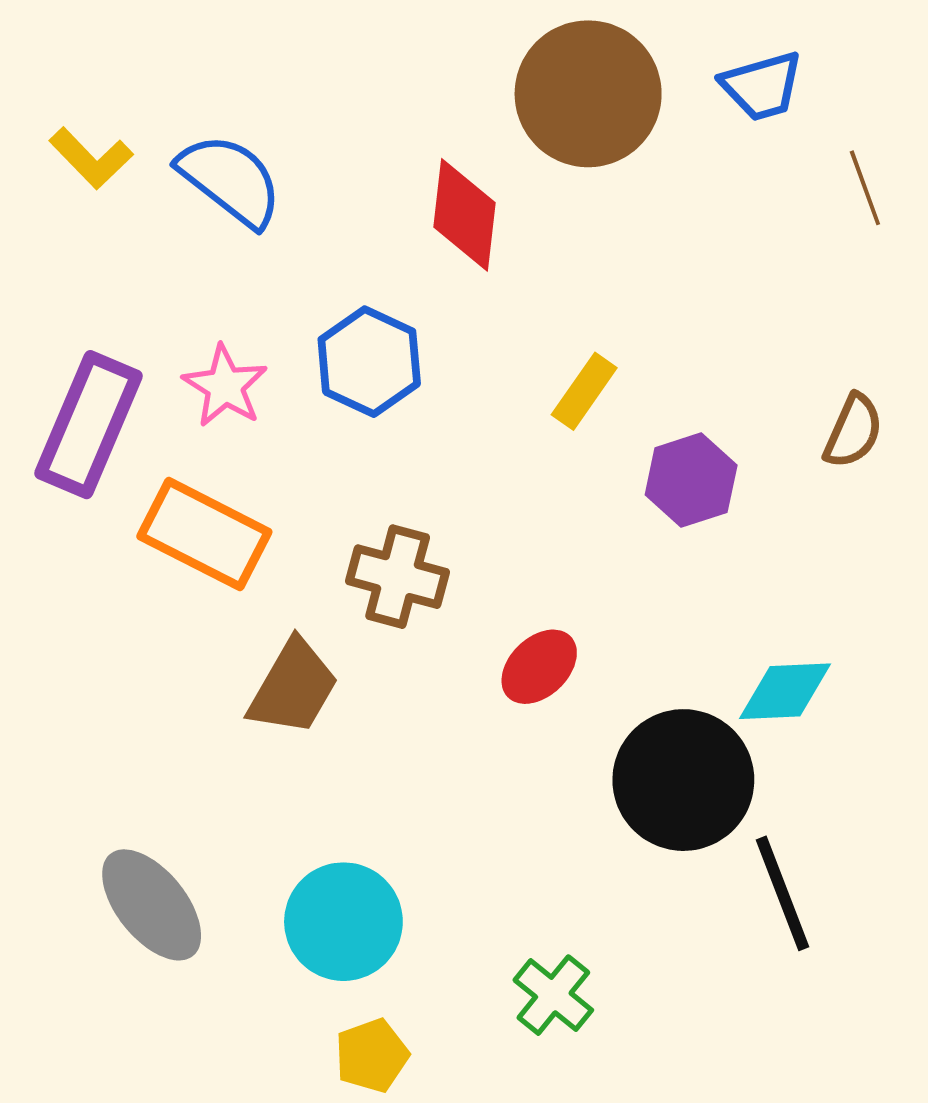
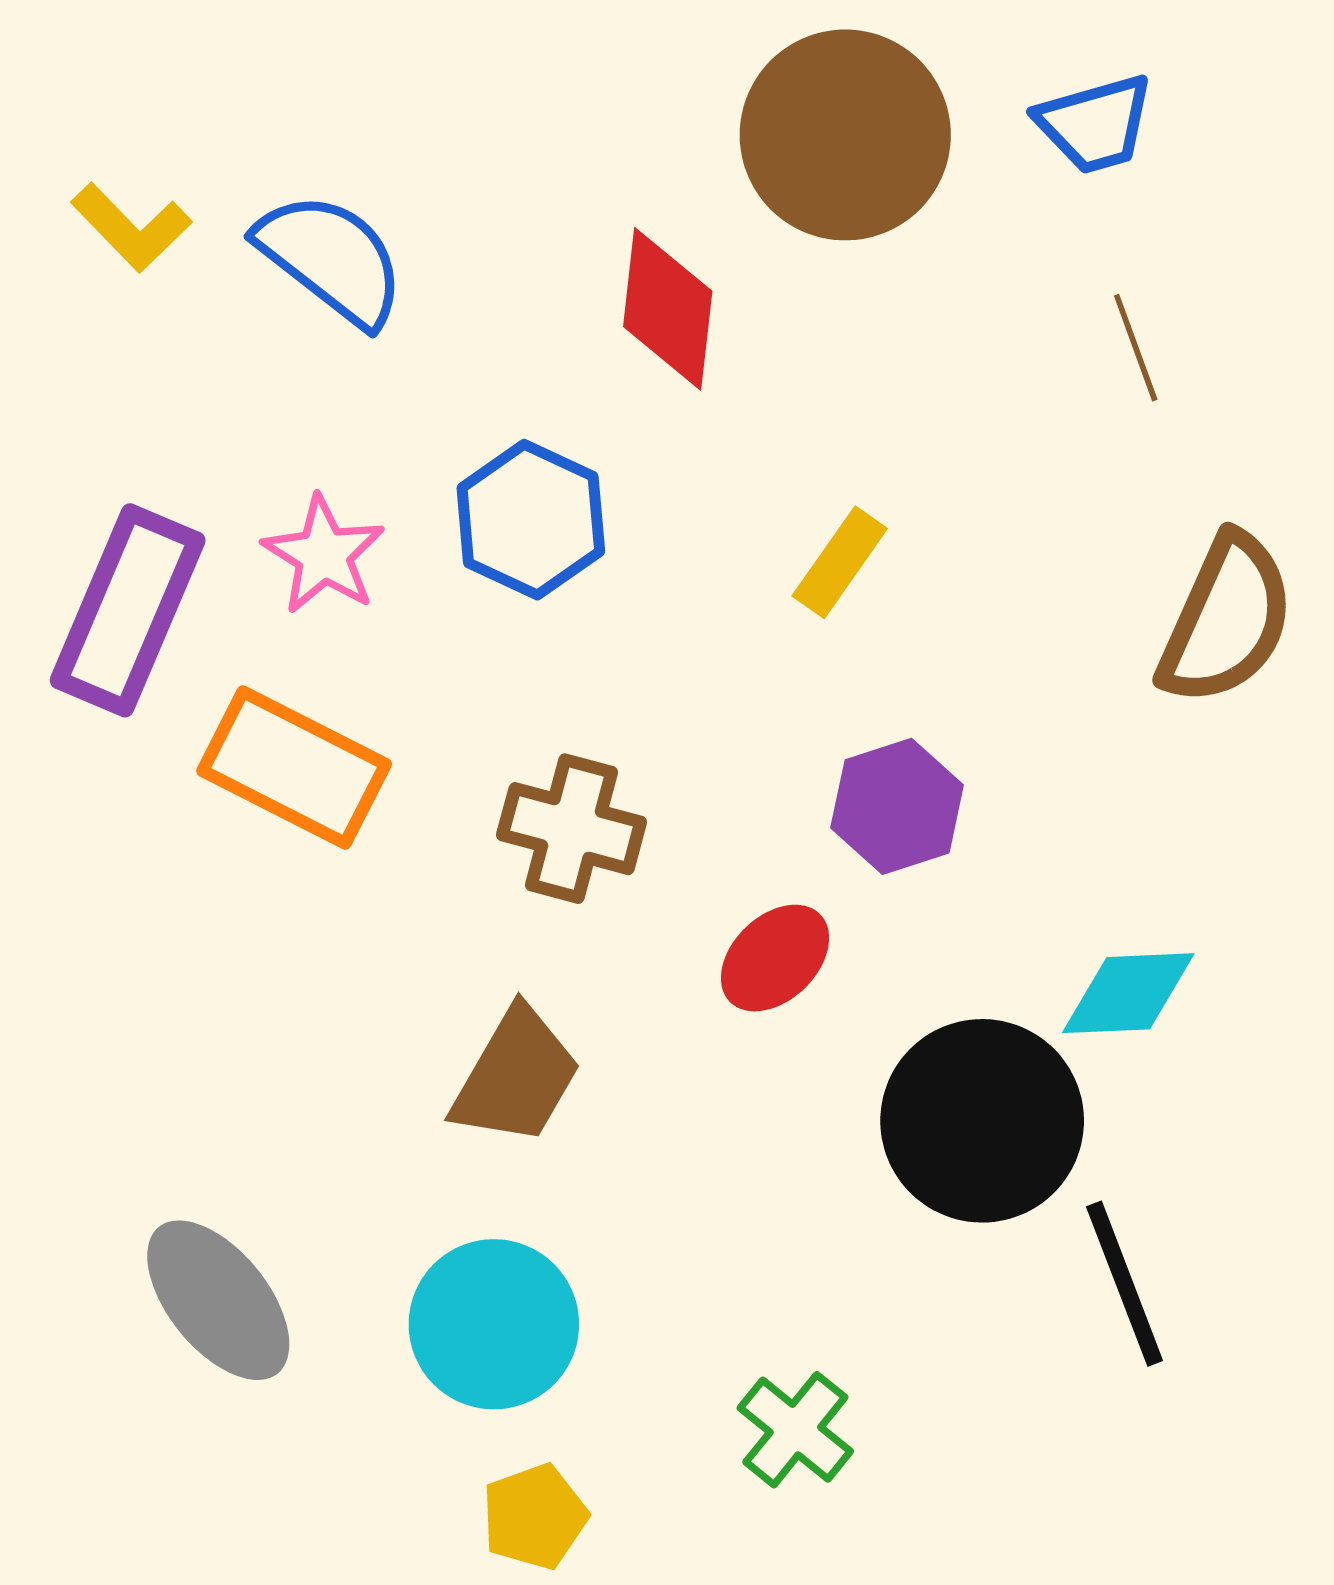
brown line: (865, 188) -> (1136, 348), moved
brown semicircle: (853, 431) -> (1226, 620), size x1.6
purple hexagon: (691, 480) -> (897, 806), moved
brown trapezoid: (293, 687) -> (516, 1076), moved

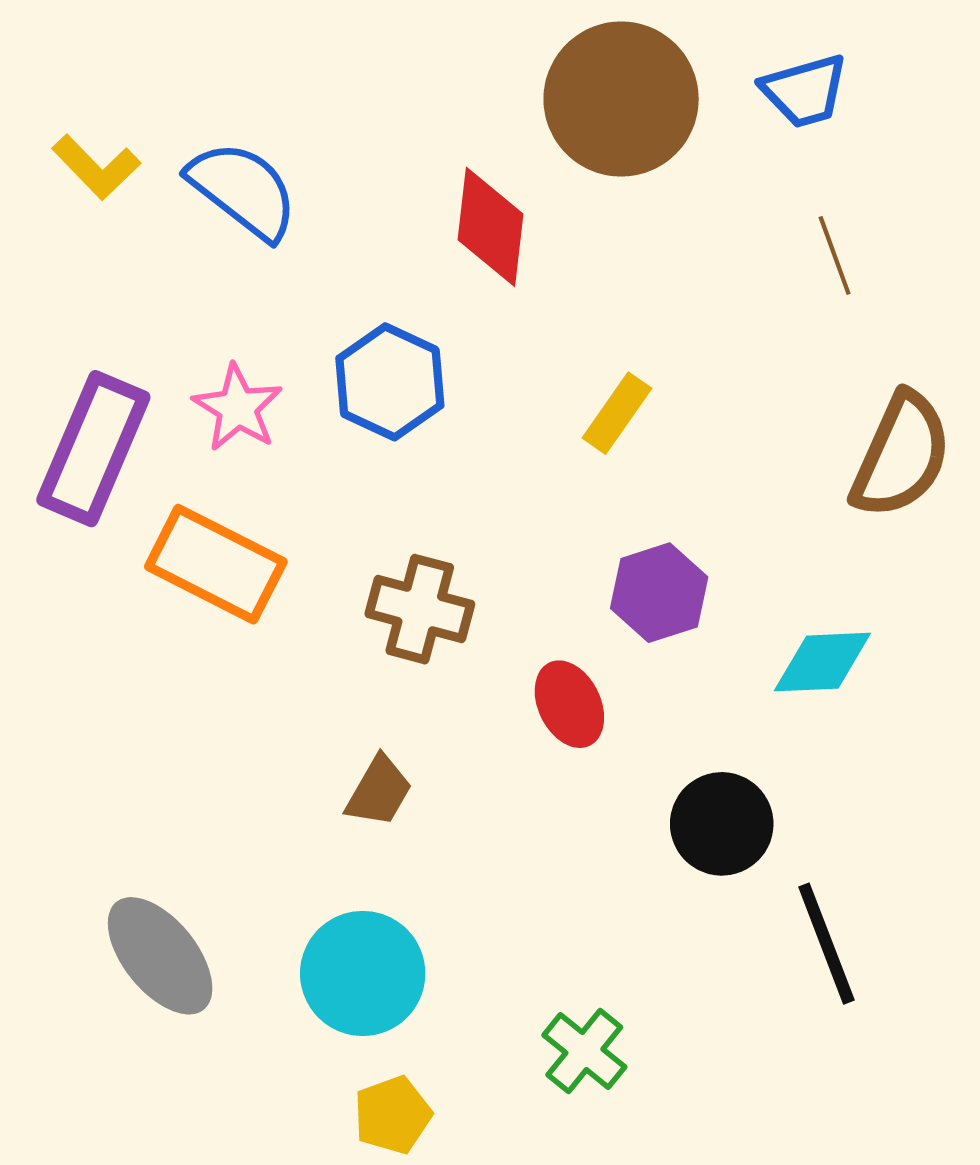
red ellipse: (775, 958) -> (569, 704), turned -72
cyan diamond: (1128, 993) -> (822, 662), moved
brown trapezoid: (516, 1076) -> (379, 791), size x0.7
black circle: (982, 1121) -> (722, 824), size x0.7

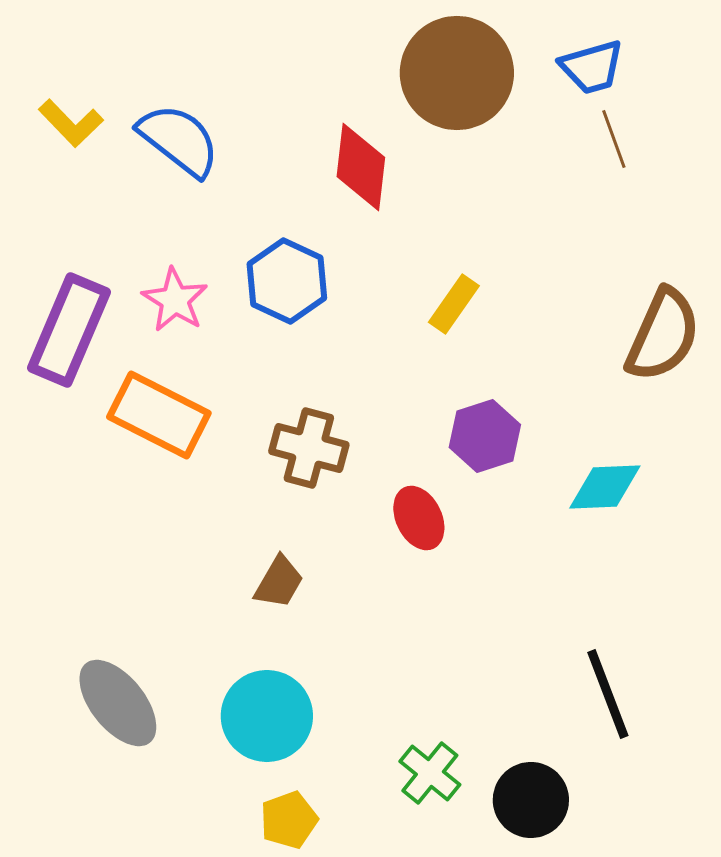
brown line: (835, 255) -> (614, 139), moved
black circle: (722, 824) -> (531, 800), moved

